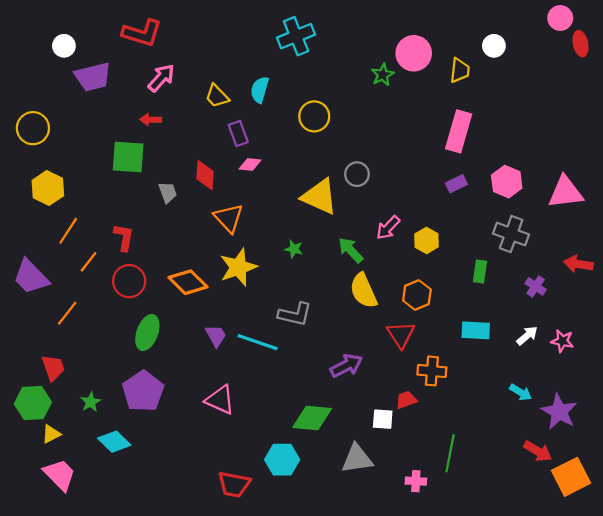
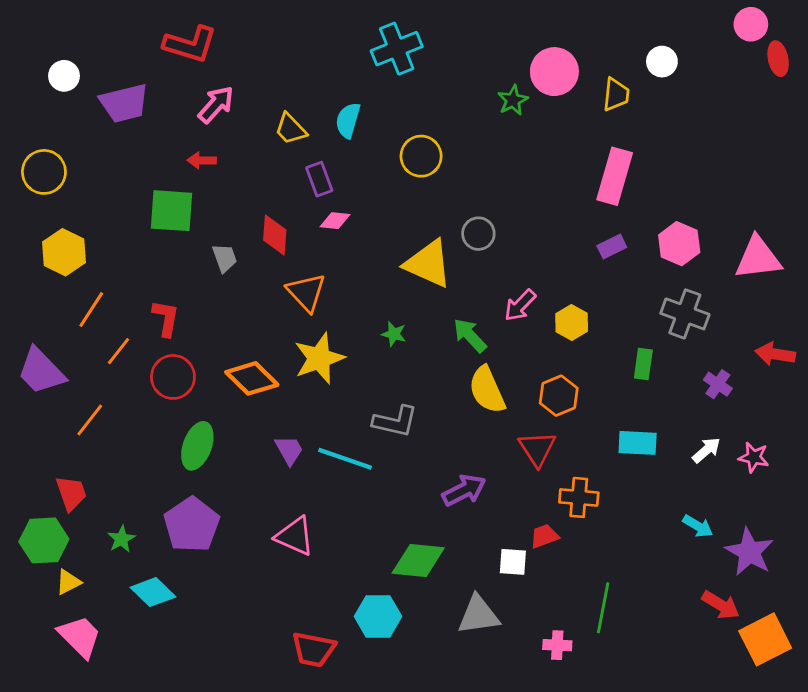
white circle: (64, 46) -> (64, 76), moved

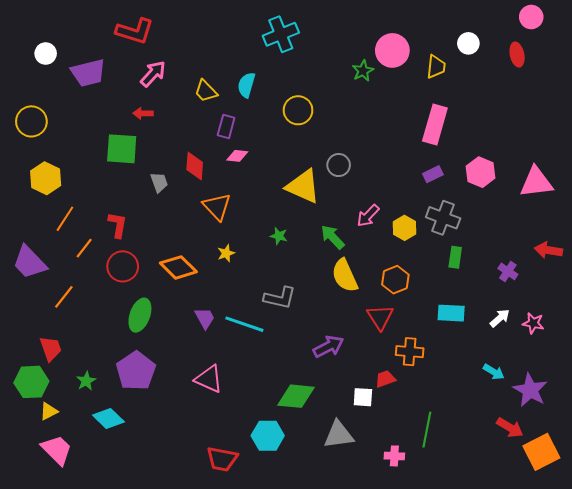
red ellipse: (778, 59) -> (517, 55), moved
purple rectangle: (319, 179) -> (226, 127), turned 35
gray cross: (685, 314) -> (443, 218), moved
yellow star: (319, 358) -> (226, 253), size x0.5

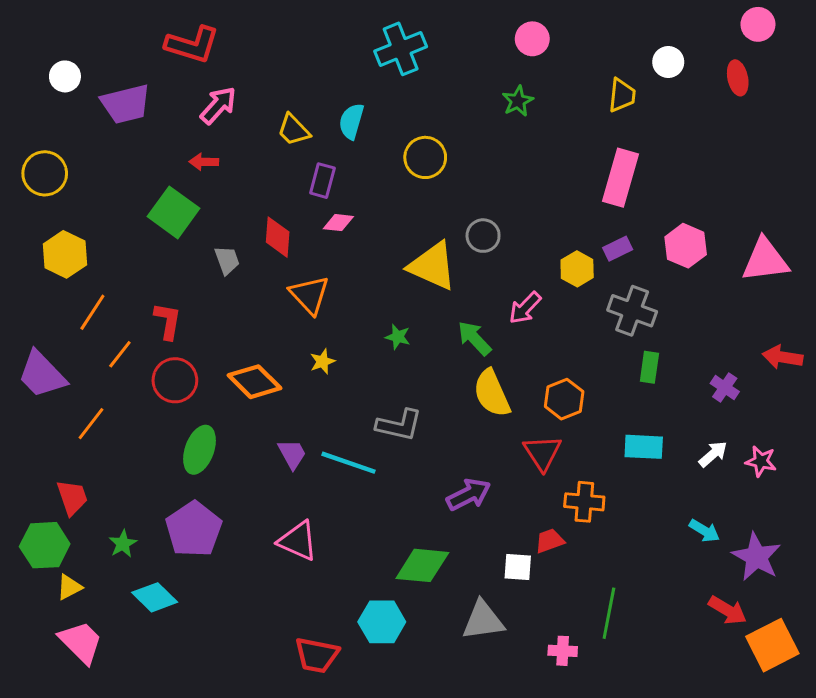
pink circle: (392, 50) -> (532, 39), moved, size x0.7
green square: (122, 149) -> (173, 212), turned 32
yellow hexagon: (405, 228) -> (577, 269), moved

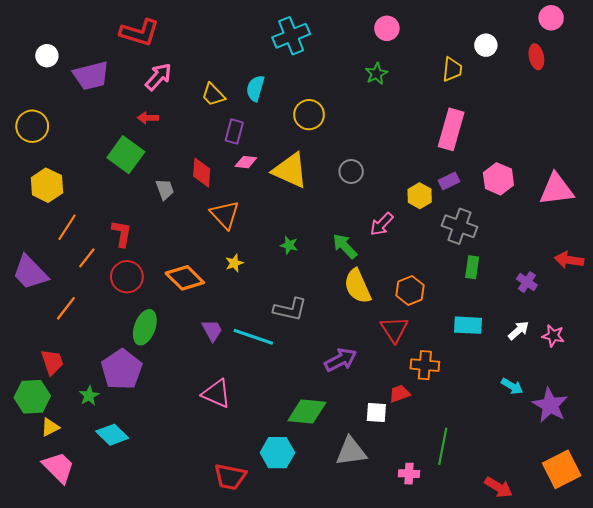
yellow triangle: (432, 266) -> (290, 170), moved
purple pentagon: (194, 529) -> (122, 369), moved
red arrow: (728, 610) -> (498, 487), moved

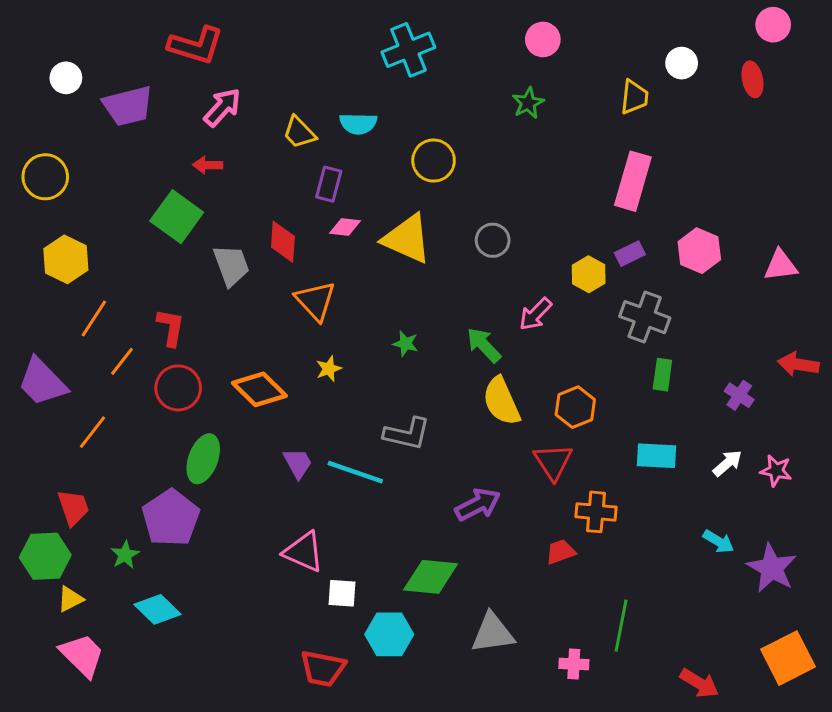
cyan semicircle: (255, 88) -> (358, 124), turned -105
gray trapezoid: (165, 189) -> (231, 265), size x1.4
pink triangle: (556, 189) -> (781, 265), size x0.7
white square: (376, 413) -> (342, 593), moved

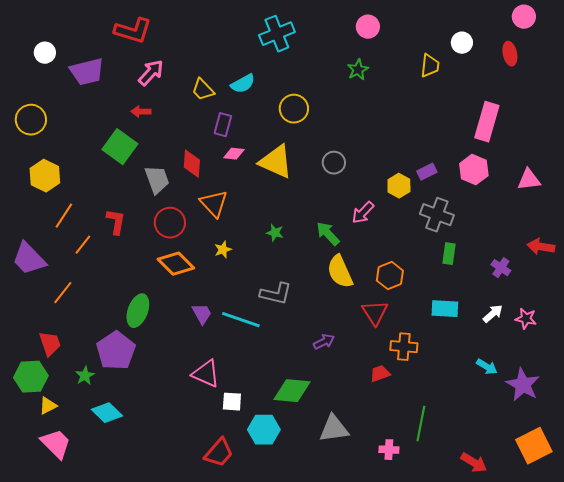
cyan semicircle: (358, 124) -> (243, 84), turned -30
pink rectangle: (633, 181) -> (487, 122), moved
red circle: (178, 388) -> (170, 223), moved
purple arrow: (478, 505) -> (324, 342), size x0.7
red trapezoid: (323, 668) -> (219, 453), turned -60

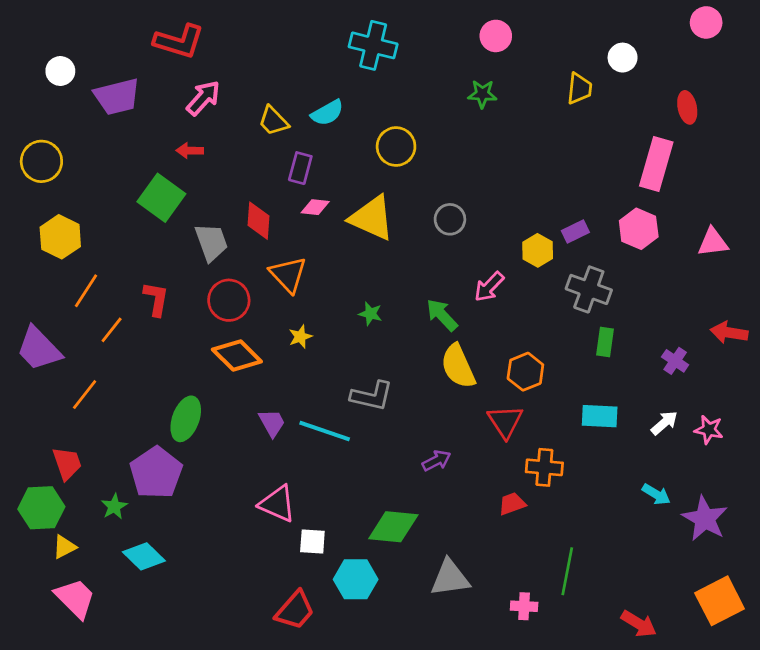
cyan cross: (277, 34) -> (373, 45), turned 36
red ellipse: (510, 54) -> (687, 107), moved
green star: (358, 70) -> (482, 94), turned 30

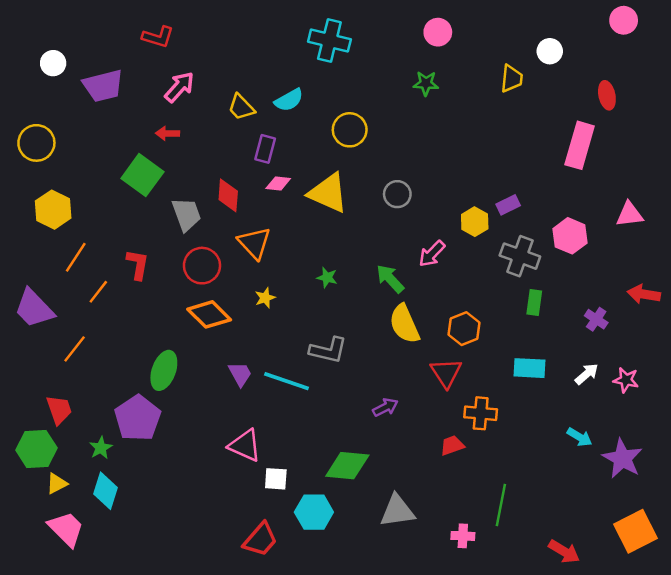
red L-shape: (179, 41) -> (158, 37), size x0.7
pink hexagon: (639, 229) -> (570, 236), moved
cyan diamond: (144, 556) -> (106, 491), moved, turned 63

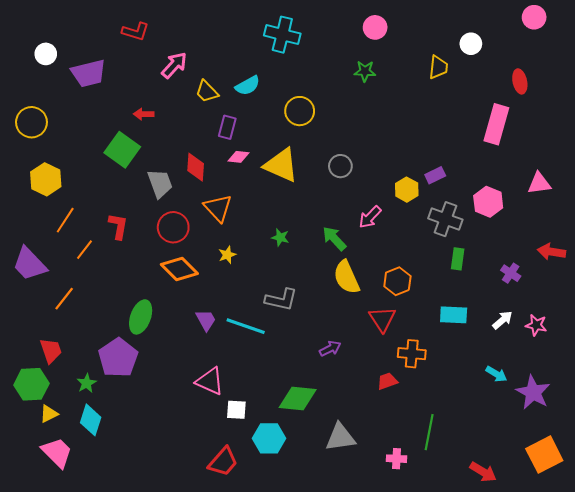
pink arrow: (179, 87) -> (174, 65), moved

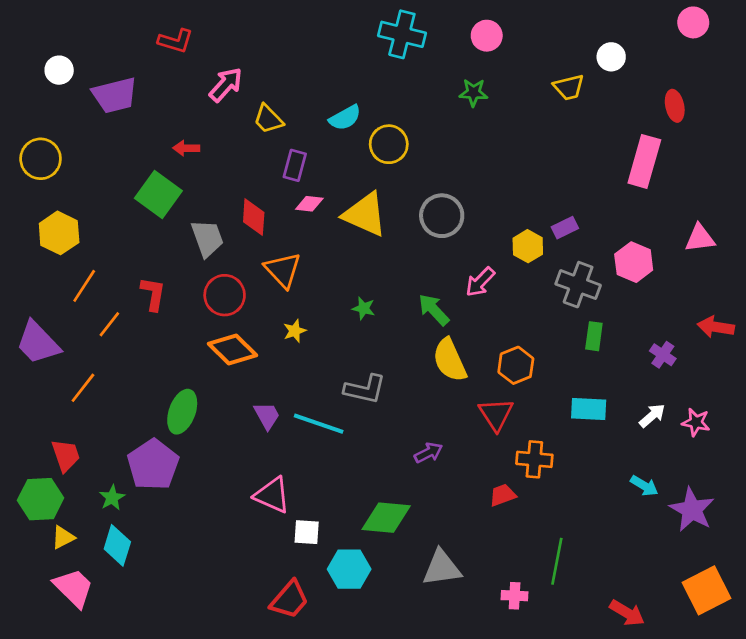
cyan cross: (282, 35) -> (402, 34), moved
yellow trapezoid: (438, 67) -> (569, 87), turned 70
cyan semicircle: (248, 86) -> (345, 118), moved
gray circle: (340, 166) -> (442, 216), size x1.4

